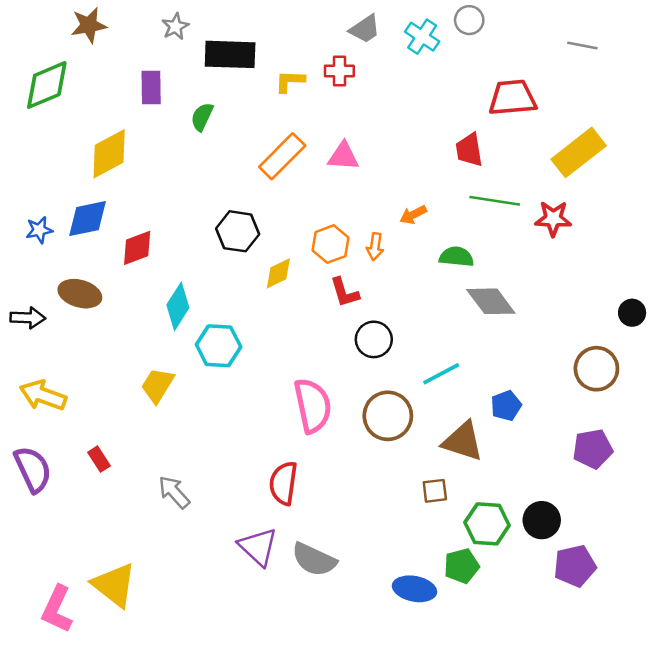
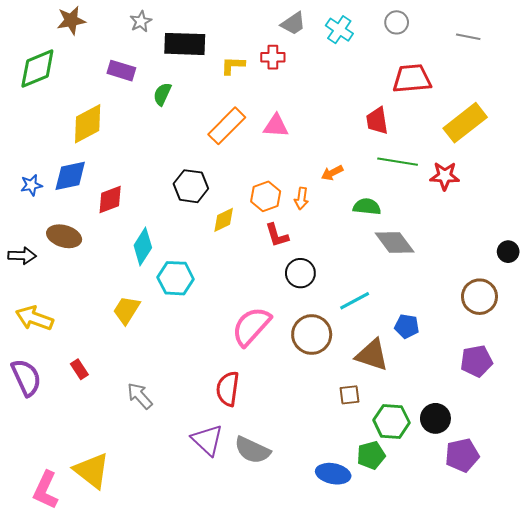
gray circle: (469, 20) -> (397, 22), moved
purple rectangle: (151, 88) -> (121, 71), turned -72
pink semicircle: (313, 406) -> (251, 326), turned -126
blue pentagon: (506, 406) -> (407, 326), turned 30

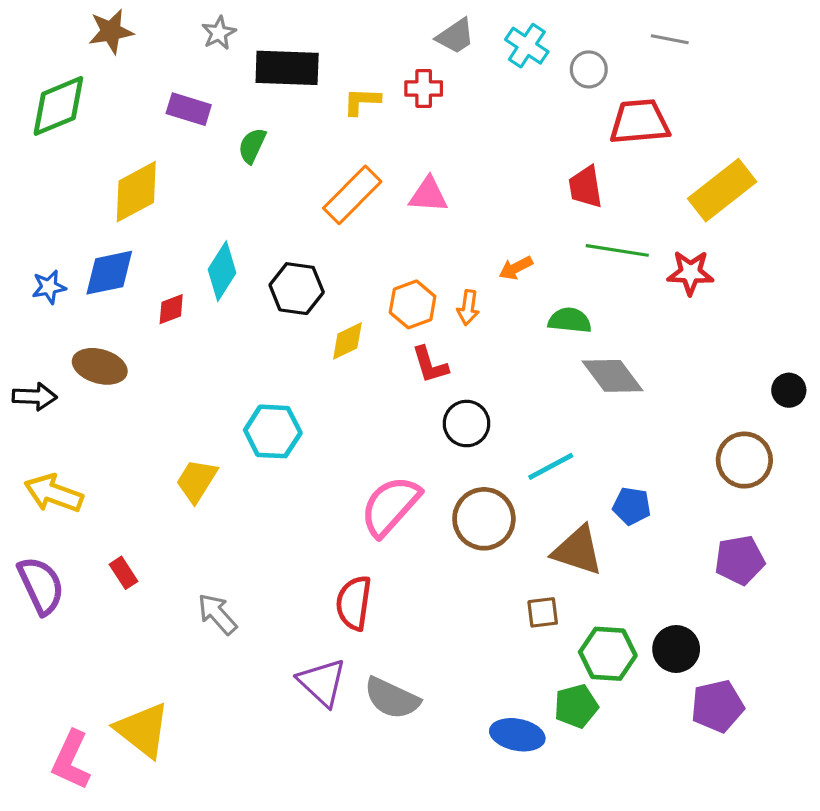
gray circle: (397, 22) -> (589, 69), moved
gray line: (468, 37) -> (670, 39), moved
red diamond: (110, 199) -> (171, 309), size x0.7
cyan diamond: (143, 247) -> (222, 271), moved

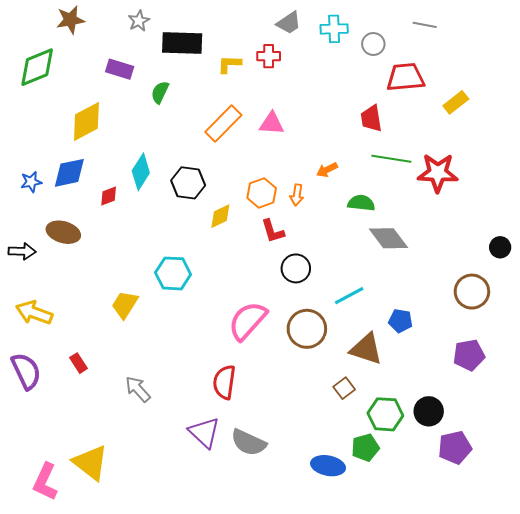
cyan cross: (527, 46) -> (334, 29), turned -36
yellow rectangle: (722, 190) -> (456, 102), moved, size x0.6
red star: (690, 273) -> (438, 173), size x1.4
brown square: (543, 612) -> (344, 388), turned -30

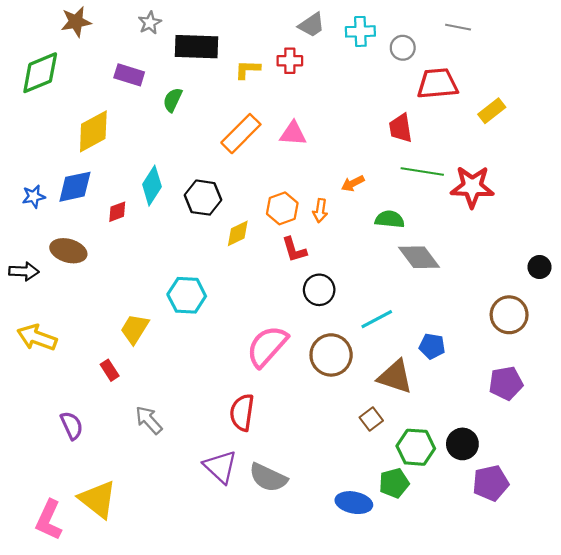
red rectangle: (78, 363) -> (110, 370), moved
purple semicircle: (26, 371) -> (72, 426), moved, size x0.7

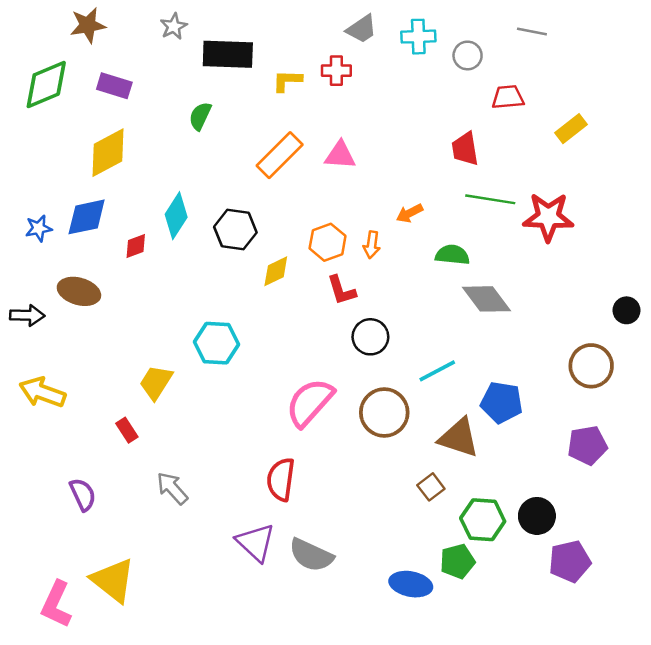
purple rectangle: (129, 75) -> (114, 86), moved
red trapezoid: (437, 84) -> (508, 97), size x0.7
blue pentagon: (432, 346) -> (502, 402), size x1.4

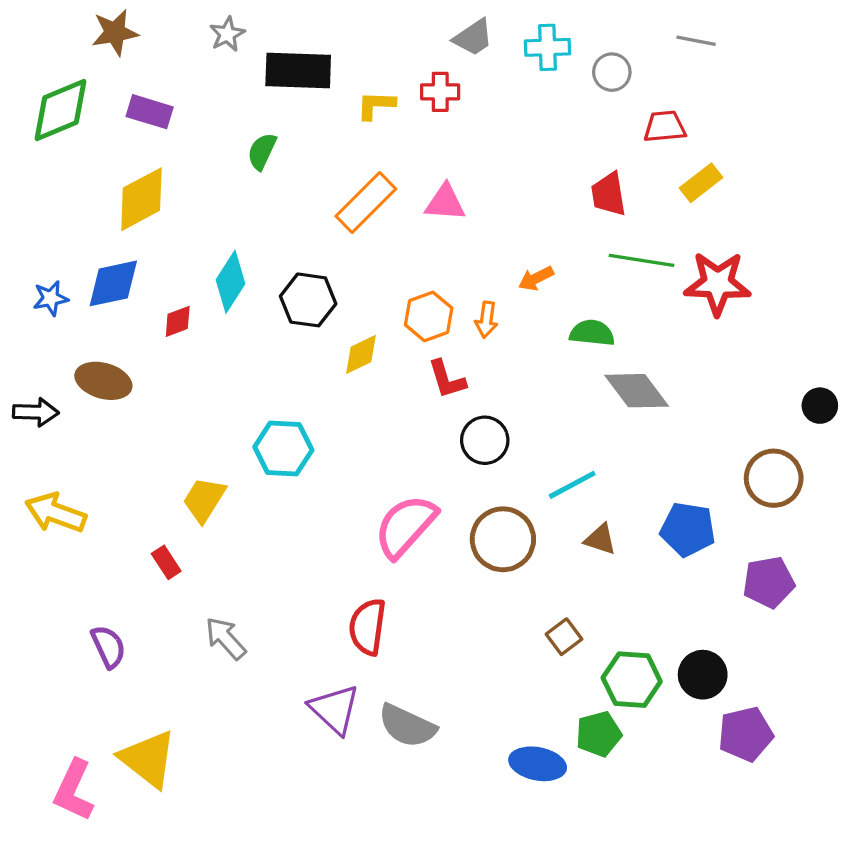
yellow rectangle: (571, 129) -> (701, 183), moved
blue pentagon: (502, 402) -> (688, 529), moved
brown triangle: (459, 438) -> (600, 539), moved, size x0.6

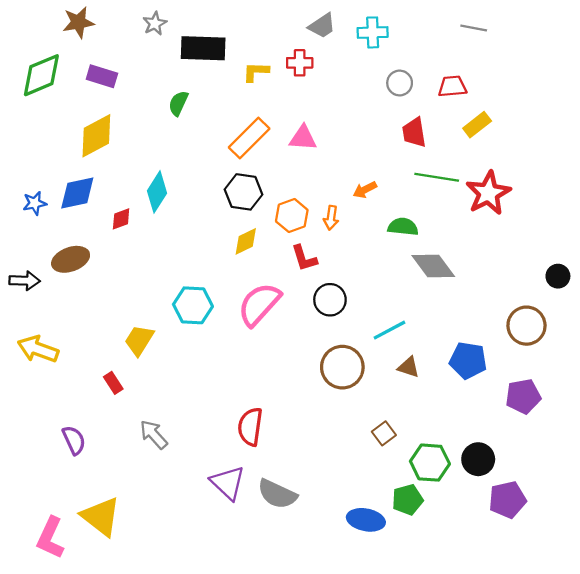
gray circle: (612, 72) -> (400, 83), moved
red star: (718, 283) -> (488, 193), turned -30
black hexagon: (308, 300) -> (243, 192), moved
brown ellipse: (103, 381) -> (71, 259), turned -36
pink semicircle: (406, 526) -> (259, 304), moved

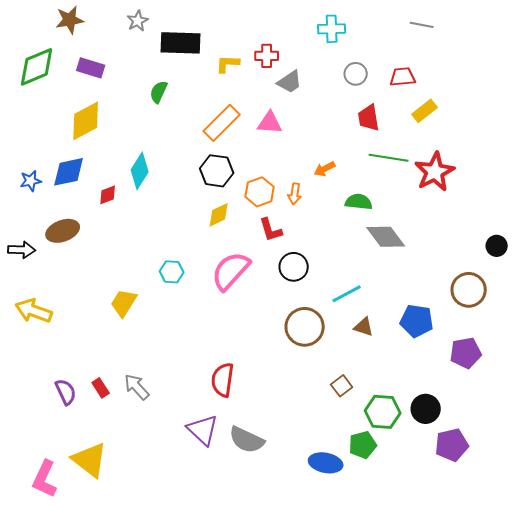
gray trapezoid: (322, 26) -> (290, 82), moved
cyan hexagon: (193, 305) -> (172, 272), size x0.7
red rectangle: (113, 383) -> (101, 388), moved

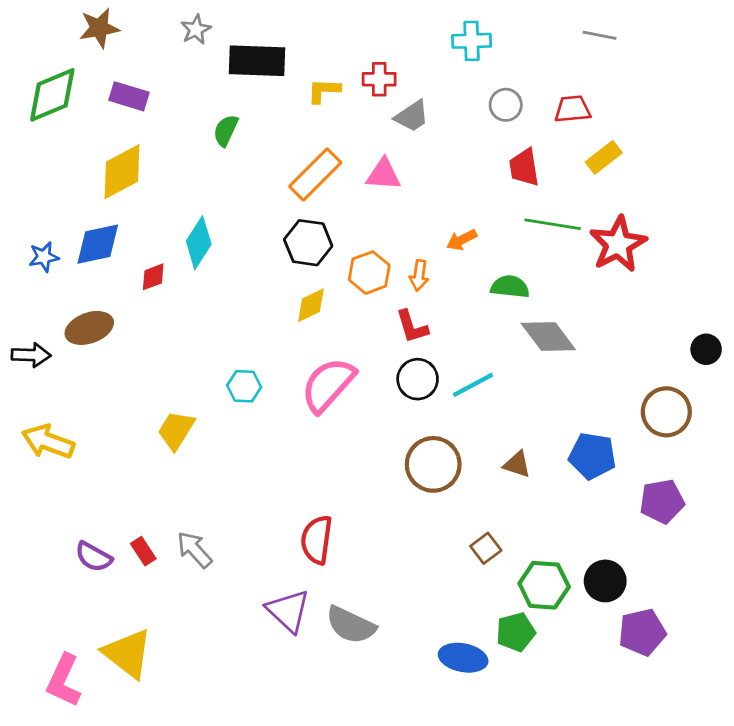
red L-shape: (271, 230) -> (412, 327), moved
cyan line: (347, 294) -> (473, 385), moved
purple semicircle: (66, 392) -> (94, 557), turned 144

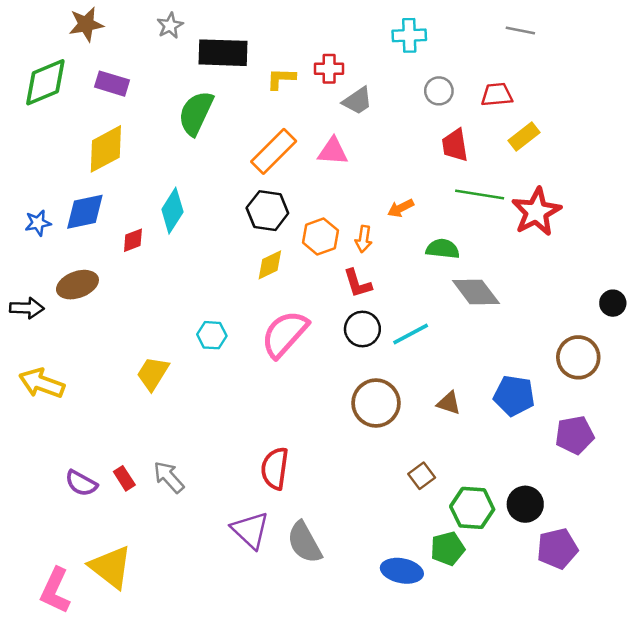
green semicircle: (226, 130) -> (196, 113), size x1.6
gray semicircle: (351, 625) -> (304, 542), turned 36

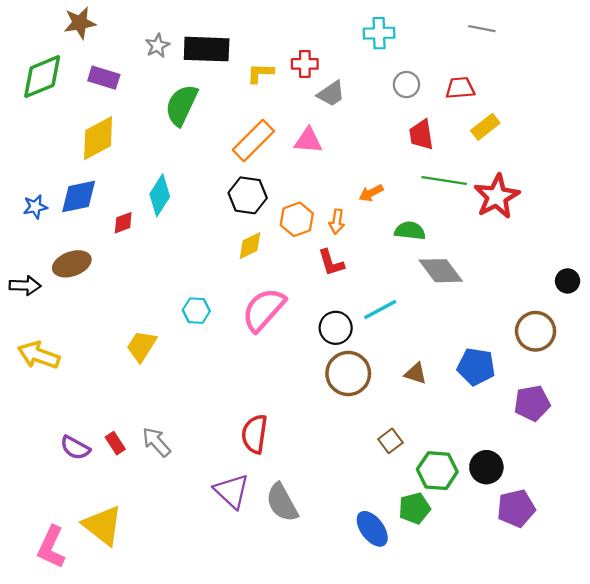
gray star: (170, 26) -> (157, 46), moved
black circle: (362, 329) -> (336, 328), moved
blue ellipse: (402, 571) -> (372, 529), turned 42

